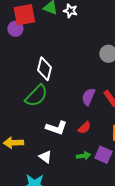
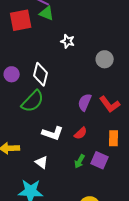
white star: (70, 11) -> (68, 41), moved
purple circle: (15, 29) -> (12, 74), moved
green arrow: (83, 156) -> (80, 161), turned 128

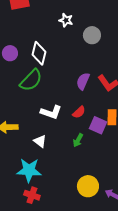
gray circle: (105, 59) -> (92, 35), moved
purple square: (100, 160) -> (98, 125), moved

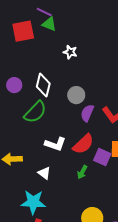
gray circle: (92, 35) -> (76, 95), moved
red semicircle: (79, 112) -> (83, 144), size x1.6

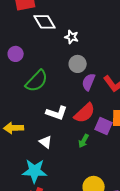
white star: (70, 52) -> (72, 37), moved
white diamond: (43, 85) -> (45, 22), moved, turned -45

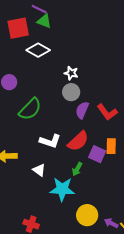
white diamond: (45, 22) -> (38, 50), turned -30
white star: (72, 37) -> (71, 73), moved
cyan star: (35, 171) -> (62, 189), moved

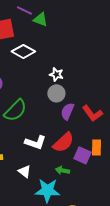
green triangle: (44, 21) -> (40, 19), moved
green arrow: (77, 169) -> (62, 170), turned 72

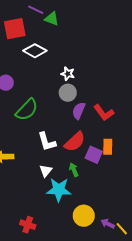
white L-shape: (35, 142) -> (47, 142), turned 55
green arrow: (62, 170) -> (74, 170), turned 56
white triangle: (24, 171) -> (46, 171), moved, turned 32

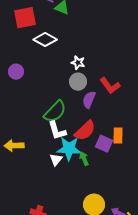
green semicircle: (27, 110) -> (55, 112), moved
red L-shape: (104, 113) -> (110, 86), moved
cyan star: (59, 190) -> (69, 149), moved

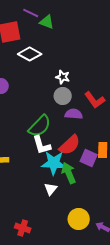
purple semicircle: (89, 100) -> (74, 114), turned 72
green arrow: (84, 159) -> (69, 173), size x1.5
white triangle: (56, 160) -> (51, 189), moved

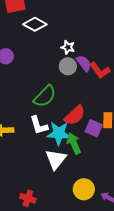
purple semicircle: (74, 114) -> (84, 63), moved, turned 48
white L-shape: (42, 145) -> (39, 125), moved
white triangle: (51, 189) -> (56, 159), size x1.6

